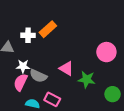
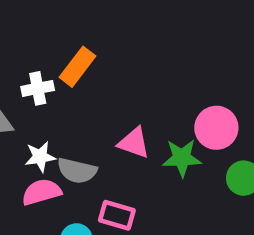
pink circle: (106, 52) -> (216, 128), moved
pink semicircle: (20, 82) -> (42, 192), turned 60

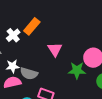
white cross: (38, 88) -> (13, 35), turned -32
pink triangle: (134, 143) -> (55, 49), moved, turned 35

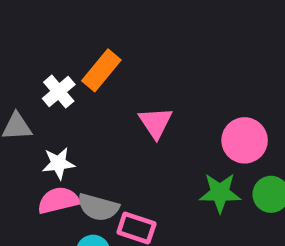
green star: (77, 70) -> (220, 193), moved
gray semicircle: (29, 74) -> (98, 207), moved

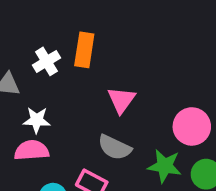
orange rectangle: (101, 70) -> (84, 50), turned -40
gray semicircle: (98, 207) -> (115, 147), moved

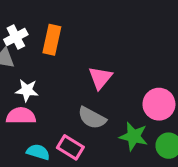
orange rectangle: (84, 50) -> (52, 40), moved
white cross: (47, 61) -> (16, 37), moved

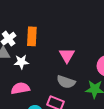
white star: (27, 90) -> (21, 62), moved

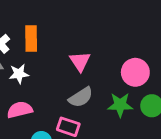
gray semicircle: (66, 82) -> (81, 97), turned -48

